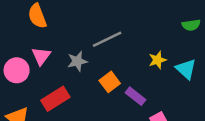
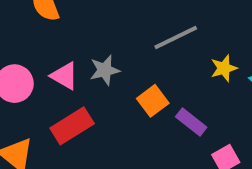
gray line: (107, 39) -> (176, 37), moved
pink triangle: (41, 56) -> (64, 76), moved, turned -36

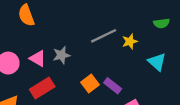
yellow star: (224, 68) -> (130, 41), moved
orange square: (153, 101) -> (90, 83), moved

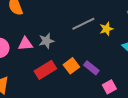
pink triangle: (38, 58) -> (25, 44), turned -35
red rectangle: (42, 88) -> (45, 70), moved

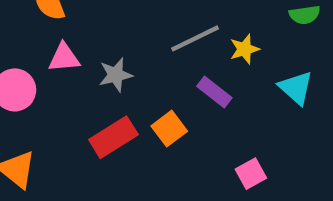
pink triangle: (25, 44) -> (64, 58), moved
purple rectangle: (91, 68) -> (214, 92), moved

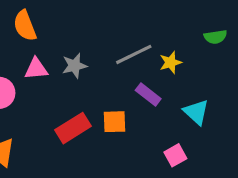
gray star: (116, 75) -> (74, 66), moved
cyan triangle: (296, 88) -> (196, 112), moved
orange square: (169, 129) -> (115, 122), turned 35

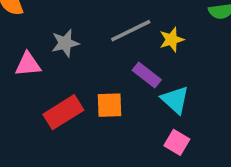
pink triangle: (36, 69) -> (28, 64), moved
cyan triangle: (196, 112) -> (175, 100), moved
pink square: (175, 155) -> (177, 142), turned -30

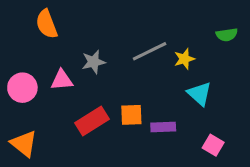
purple rectangle: (147, 75) -> (163, 127), moved, turned -40
cyan triangle: (175, 100) -> (200, 94), moved
pink square: (177, 142) -> (213, 145), moved

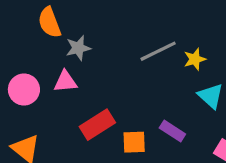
gray star: (94, 62) -> (78, 48), moved
orange square: (131, 115) -> (134, 142), moved
purple rectangle: (163, 127) -> (172, 131), turned 35

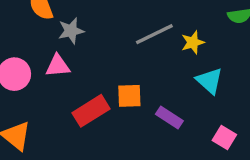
orange square: (134, 142) -> (129, 96), moved

